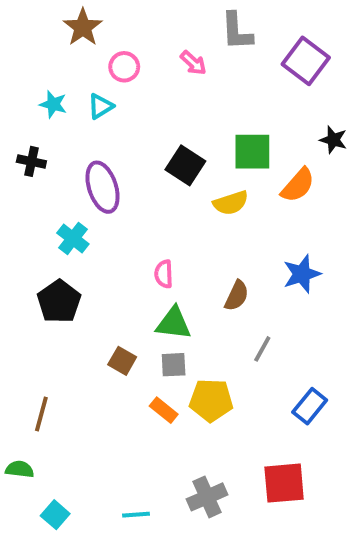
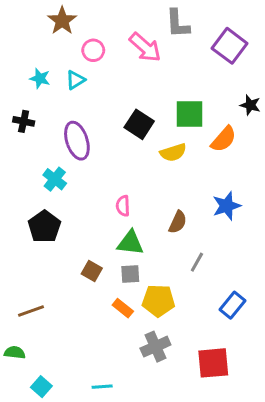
pink arrow: (193, 63) -> (145, 47), size x1.6
brown line: (41, 414) -> (31, 311), turned 55
gray cross: (207, 497) -> (155, 347), moved

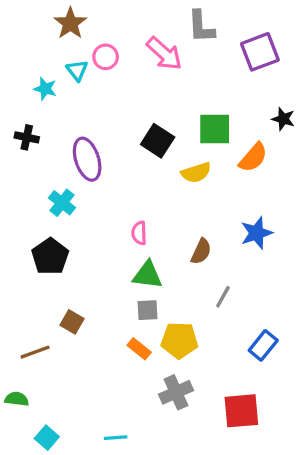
purple square: (230, 46) -> (260, 52), turned 32
cyan triangle: (75, 80) -> (77, 70), moved, turned -36
brown square: (92, 271) -> (72, 322), moved

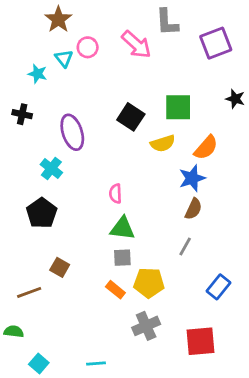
orange semicircle: (253, 158) -> (206, 148), moved
blue star: (257, 233) -> (192, 178), moved
brown semicircle: (201, 251) -> (193, 209), moved

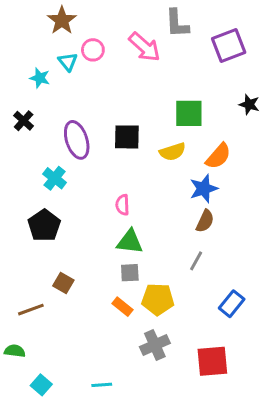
black cross: (22, 114) -> (24, 121), turned 30
black square: (131, 117) -> (127, 137), moved, turned -32

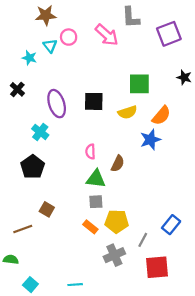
brown star: (62, 20) -> (46, 15), turned 30
brown semicircle: (205, 221) -> (118, 164), moved
gray line: (196, 261) -> (143, 240), moved

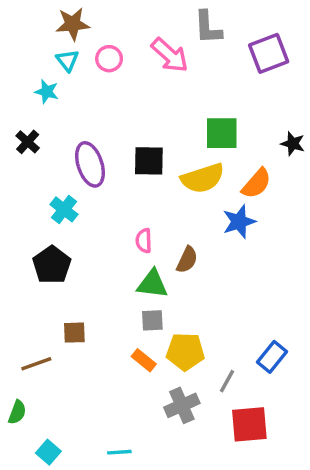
cyan triangle: (50, 46) -> (67, 60), moved
black star: (184, 77) -> (293, 144), moved
yellow semicircle: (127, 112) -> (203, 178), size x1.4
brown square: (47, 209) -> (74, 333), turned -32
green semicircle: (11, 260) -> (17, 412), turned 104

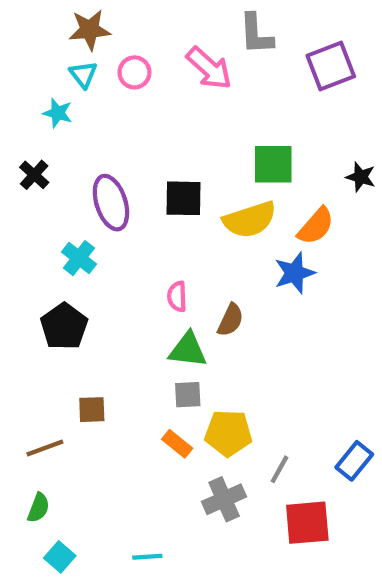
blue rectangle: (272, 357) -> (354, 461), moved
green semicircle: (17, 412) -> (38, 508), moved

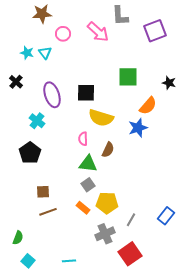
cyan triangle: (83, 75) -> (45, 53), moved
yellow semicircle: (250, 220) -> (101, 118), moved, turned 35
gray square: (188, 395) -> (88, 185), turned -32
brown line: (45, 448) -> (48, 212), moved
red square: (307, 523) -> (130, 254), moved, turned -30

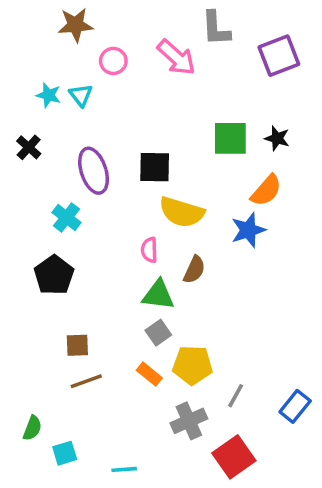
black star: (169, 83) -> (277, 138), moved
blue rectangle: (166, 216) -> (295, 406), moved
cyan square: (28, 261) -> (65, 453), moved, turned 32

